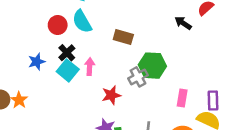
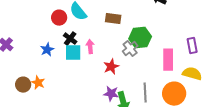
cyan square: (68, 70) -> (73, 53), turned -30
pink rectangle: (182, 98) -> (168, 60), size x1.5
purple rectangle: (213, 101) -> (192, 46), moved

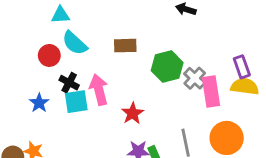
pink arrow: (90, 47) -> (99, 90), size x1.5
gray cross: (130, 49) -> (195, 78), moved
yellow semicircle: (192, 74) -> (245, 87), moved

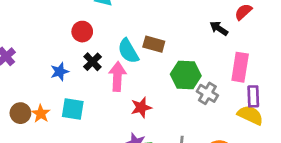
cyan semicircle: (75, 43) -> (128, 51), moved
gray cross: (195, 78) -> (207, 93), turned -30
pink rectangle: (211, 92) -> (240, 67), moved
cyan square: (76, 102) -> (73, 109), moved

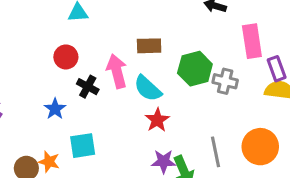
cyan semicircle: (128, 51) -> (148, 88), moved
pink arrow: (117, 77) -> (117, 71), moved

